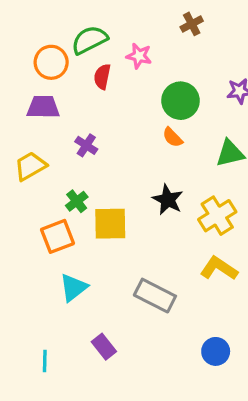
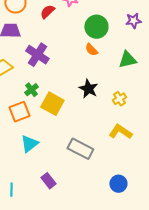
red semicircle: (102, 77) -> (47, 12), turned 35
purple cross: (86, 145) -> (37, 55), size x1.6
yellow cross: (217, 216) -> (119, 99), size x0.6
yellow square: (110, 224) -> (52, 104), turned 30

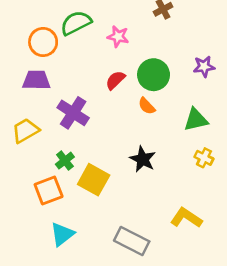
red semicircle: (47, 12) -> (115, 80), moved
yellow cross: (119, 99) -> (204, 158), moved, turned -32

